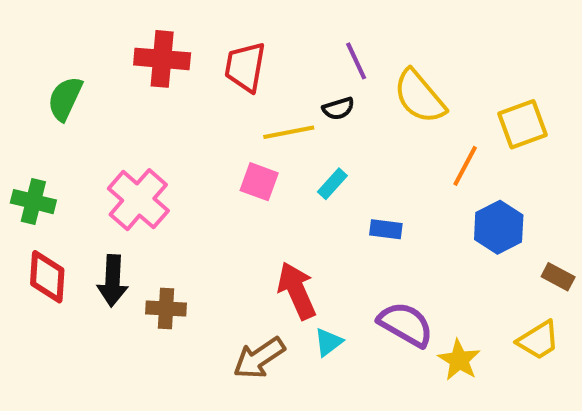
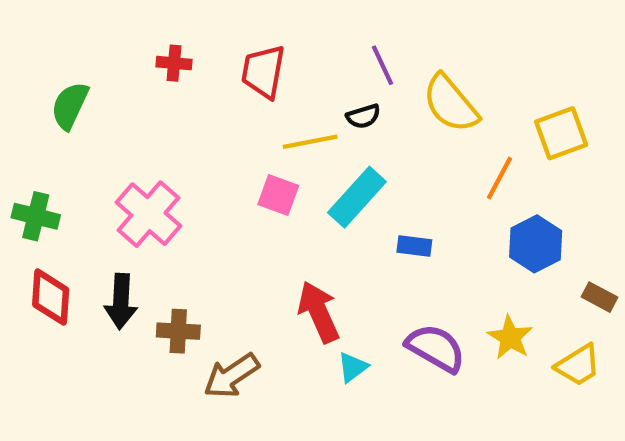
red cross: (162, 59) -> (174, 63), size x0.6
cyan rectangle: (332, 184) -> (357, 197), size x1.8
brown arrow: (259, 358) -> (231, 376), moved
yellow star: (459, 360) -> (510, 337), moved

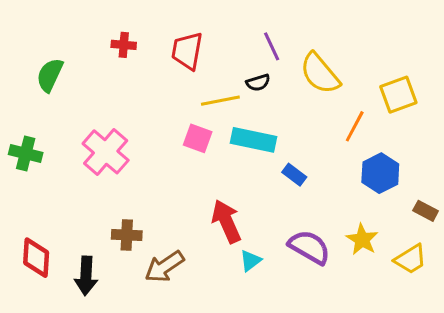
cyan rectangle: (357, 197) -> (254, 140), turned 60
blue rectangle: (414, 246) -> (294, 175), turned 30
red diamond: (51, 297) -> (36, 258), moved
black arrow: (121, 301) -> (86, 276), moved

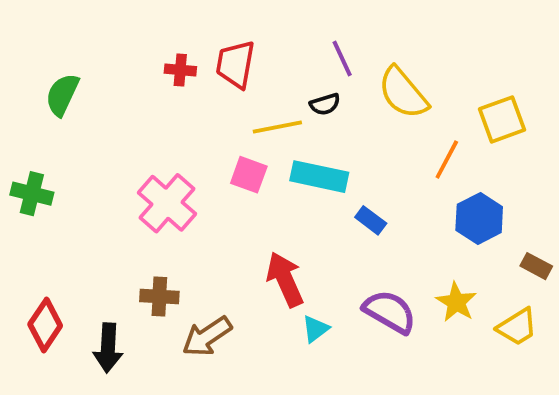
red cross: (124, 45) -> (180, 70), moved
pink cross: (106, 152) -> (167, 203), moved
red diamond: (36, 258) -> (45, 325), turned 30

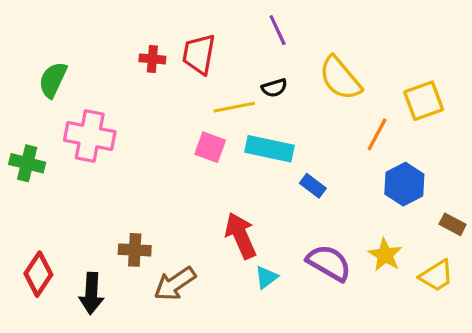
purple line: (342, 59) -> (278, 30), moved
pink cross: (167, 203) -> (90, 136), moved, turned -30

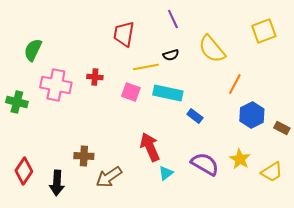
red cross: (152, 59) -> (95, 77), moved
yellow square: (424, 101) -> (264, 31), moved
brown rectangle: (453, 224) -> (282, 128), moved

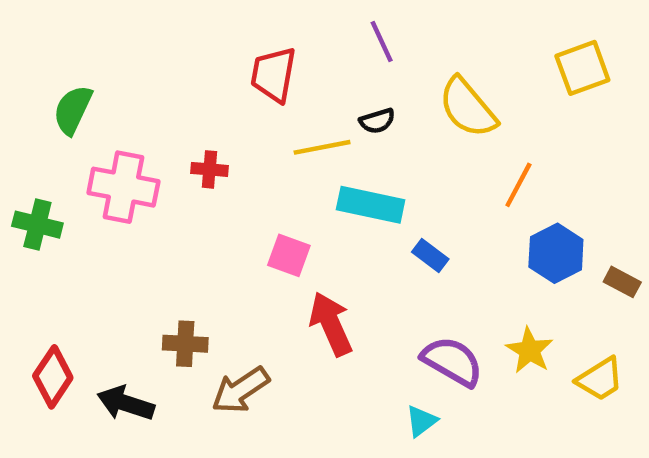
pink square: (131, 92) -> (289, 255), moved
cyan triangle: (166, 173) -> (421, 421), moved
black arrow: (57, 183) -> (126, 403), turned 105

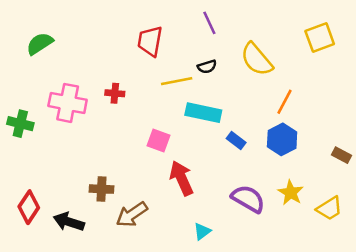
green semicircle: (73, 110) -> (40, 44), moved, turned 32
blue hexagon: (556, 253) -> (282, 139), moved
cyan triangle: (421, 421) -> (202, 231), moved

